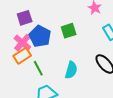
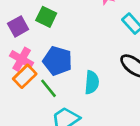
green square: (69, 31) -> (46, 17), moved, turned -35
blue pentagon: (40, 36) -> (58, 61), moved

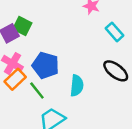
green square: (46, 17) -> (22, 26), moved

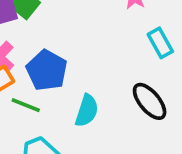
green line: (37, 91) -> (26, 105), turned -42

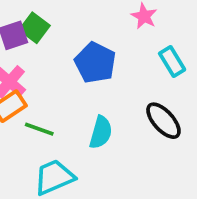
blue pentagon: (47, 70) -> (95, 63), moved

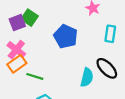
cyan rectangle: (172, 62) -> (110, 34), turned 42
cyan semicircle: (101, 132) -> (87, 77), moved

